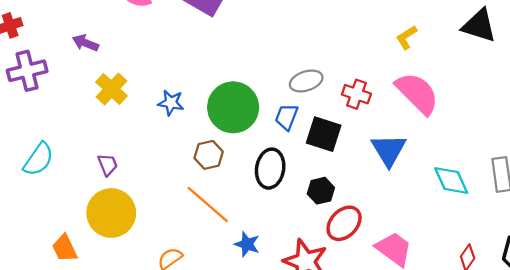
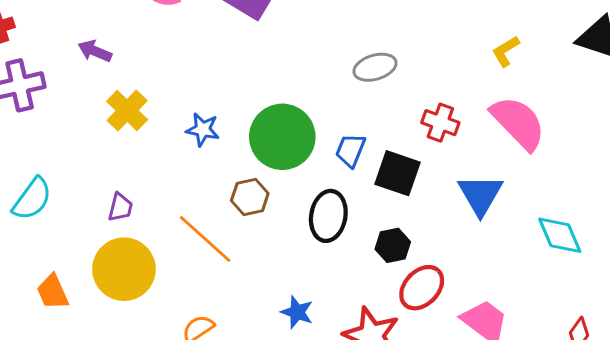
gray ellipse: (306, 81) -> (375, 67), moved
purple trapezoid: (108, 165) -> (120, 207), turned 35
orange line: (208, 205) -> (205, 239), moved
orange trapezoid: (65, 248) -> (53, 292), moved

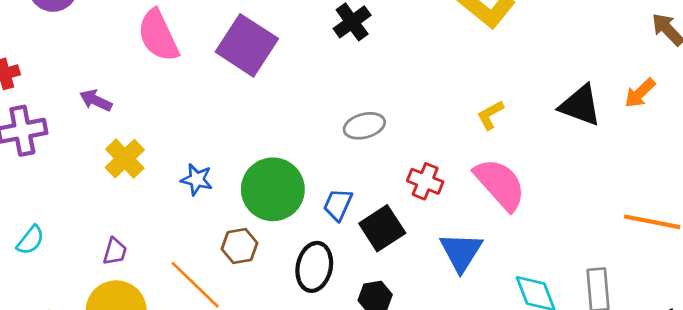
black square: (397, 173) -> (382, 228), turned 36
cyan semicircle: (32, 199) -> (30, 240), size x0.7

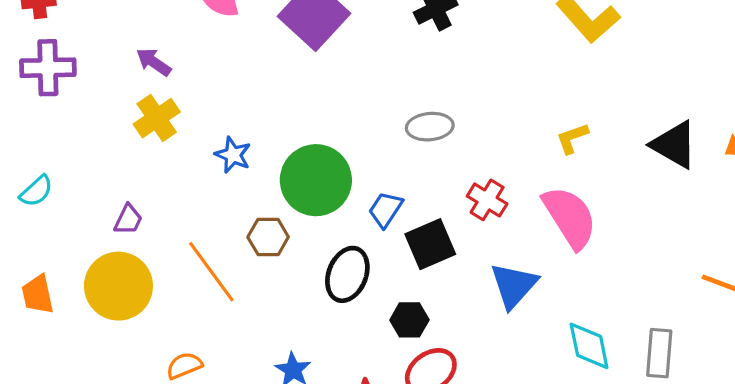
purple arrow: (96, 100) -> (154, 62), moved

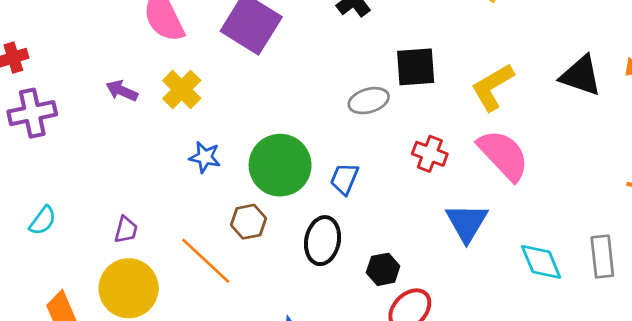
yellow cross: (157, 118) -> (182, 89), moved
yellow L-shape: (572, 138) -> (492, 87), size x1.6
black square: (430, 244) -> (416, 67), moved, turned 30

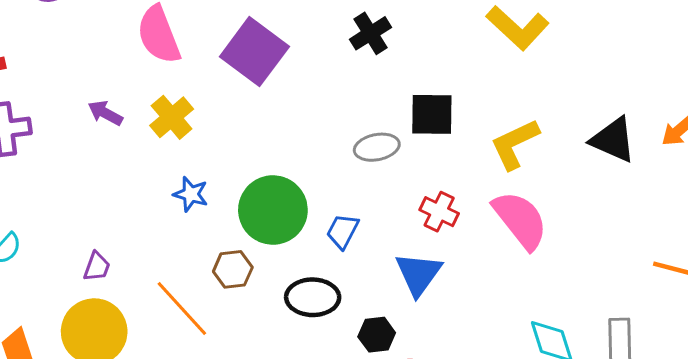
blue triangle: (467, 223) -> (418, 274), moved
black ellipse: (323, 241) -> (313, 297), turned 75

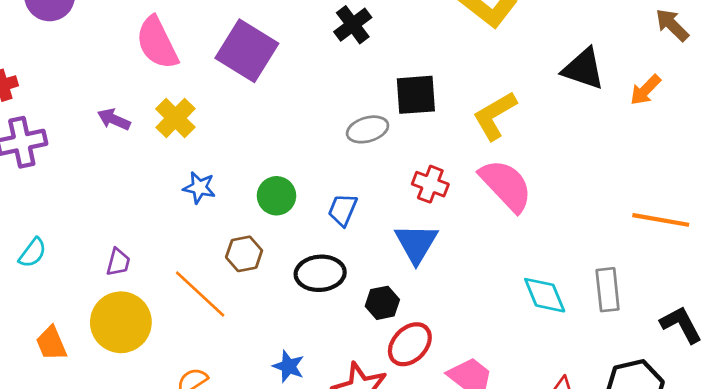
black triangle: (613, 140) -> (583, 69), moved
green circle: (273, 210) -> (276, 196), size x0.6

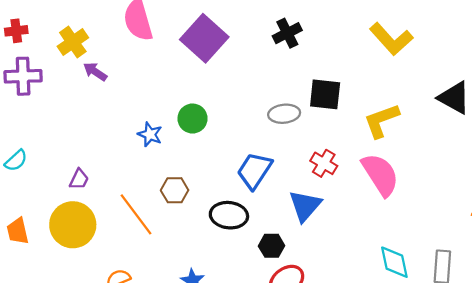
yellow cross: (175, 118) -> (73, 42), moved
green circle: (276, 196) -> (193, 119), moved
blue trapezoid: (343, 210) -> (254, 171), size x1.5

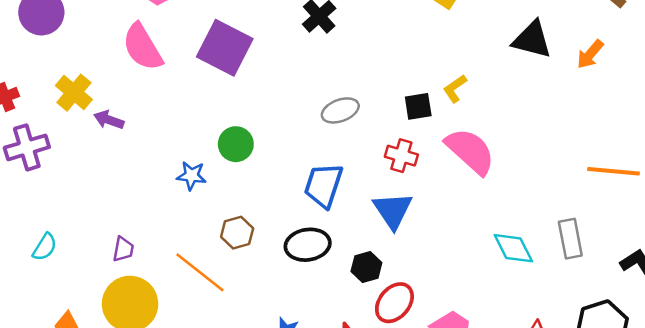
black square: (325, 94) -> (418, 106), moved, size x0.7
yellow L-shape: (381, 121) -> (455, 89), size x0.6

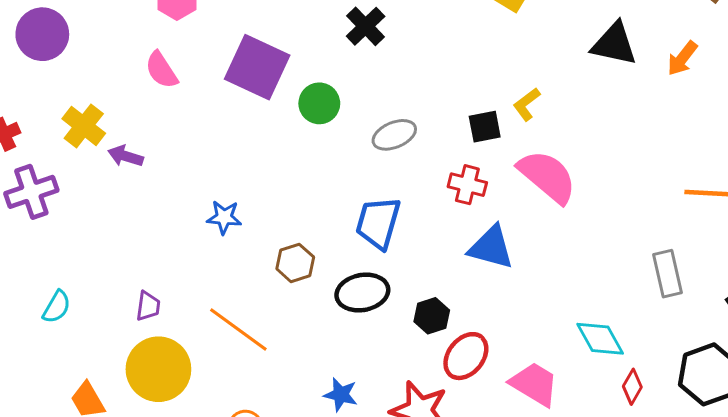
pink semicircle: (142, 47) -> (161, 70), size x0.7
green circle: (236, 144) -> (319, 103), moved
blue triangle: (393, 210) -> (491, 247), moved, turned -39
brown hexagon: (237, 233) -> (295, 263), moved
cyan diamond: (513, 248) -> (600, 339), moved

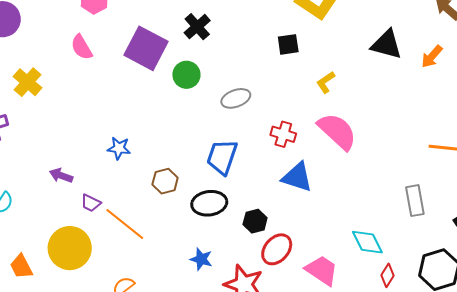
black cross: (366, 26) -> (197, 27), moved
black square: (485, 127) -> (288, 44), moved
purple arrow: (125, 156) -> (61, 176), moved
purple trapezoid: (148, 306) -> (91, 203), moved, turned 105
blue star: (341, 395) -> (201, 259), moved

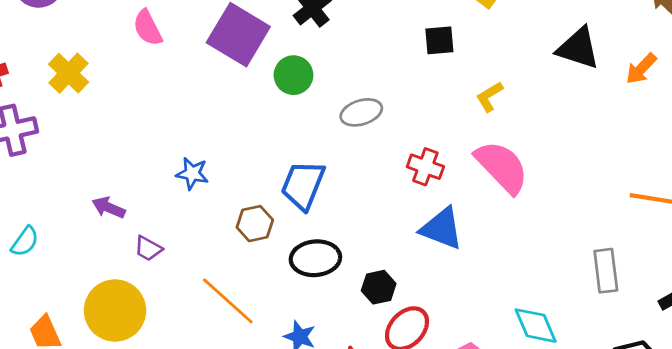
blue trapezoid: (222, 157) -> (303, 185), moved
orange line: (125, 224) -> (228, 301), moved

